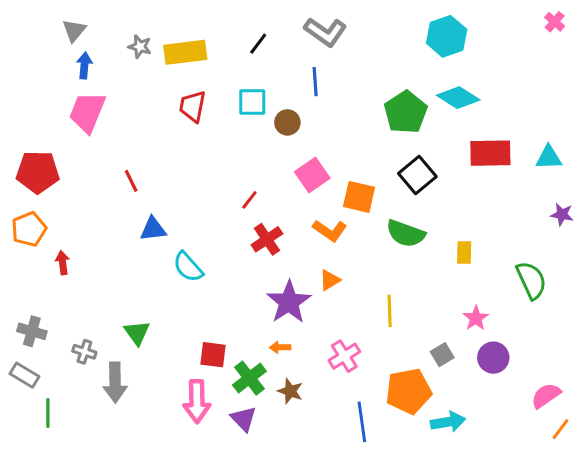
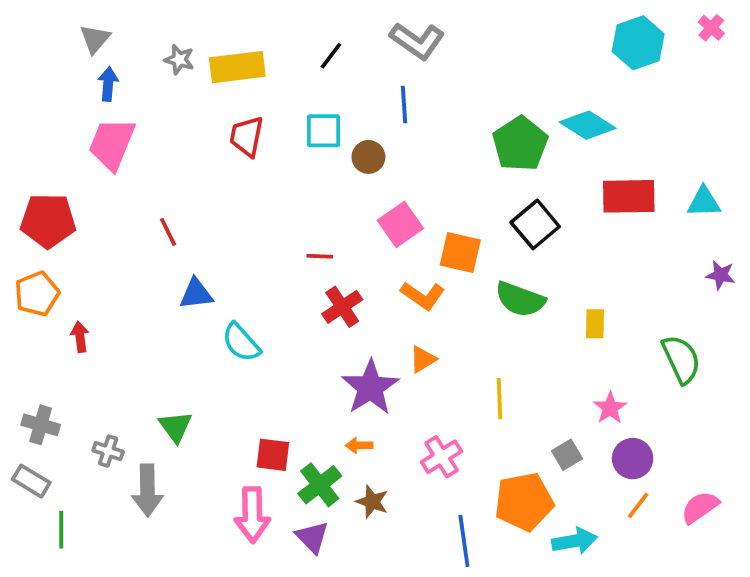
cyan hexagon: (447, 36) -> (638, 43), moved
red line: (249, 200) -> (320, 256), turned 54
orange line: (560, 429) -> (638, 505), moved

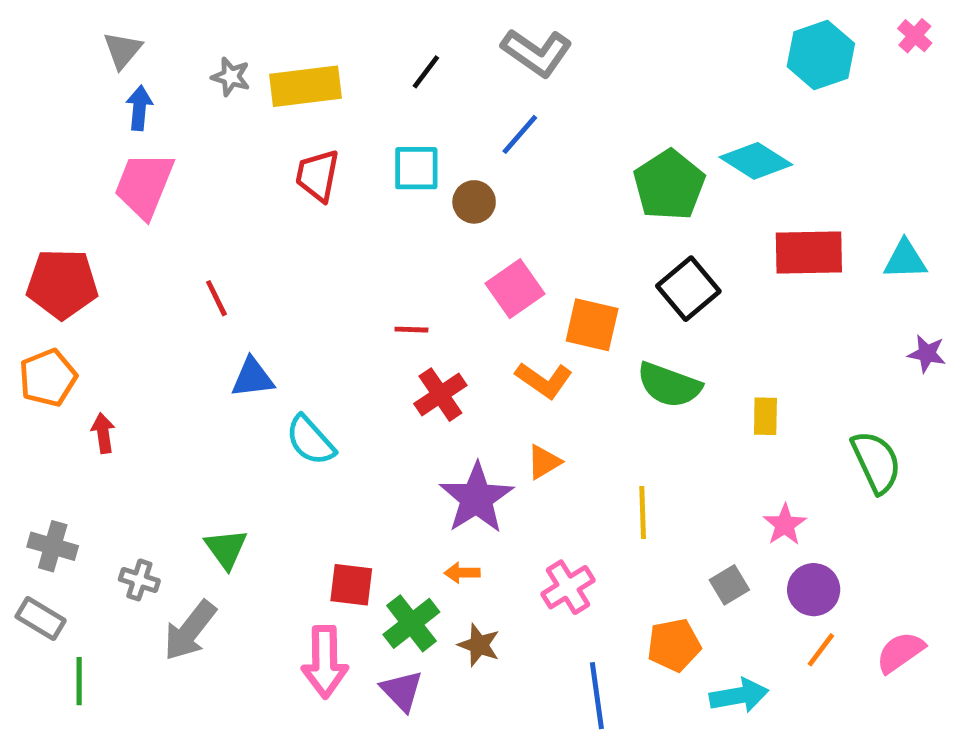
blue line: (404, 105) -> (520, 134), turned 45
gray arrow: (147, 490) -> (190, 631), turned 39
orange pentagon: (524, 502) -> (674, 645), size x0.7

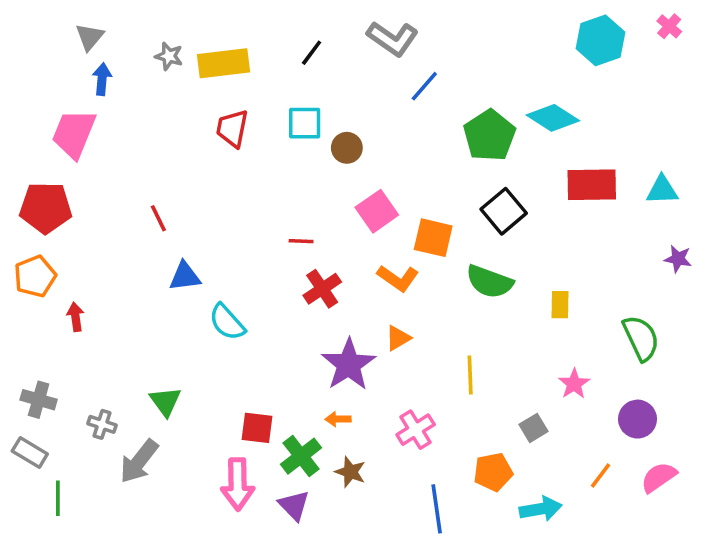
blue line: (520, 134) -> (424, 86), moved
pink trapezoid: (144, 185) -> (74, 134), moved
purple circle: (814, 590) -> (637, 419), moved

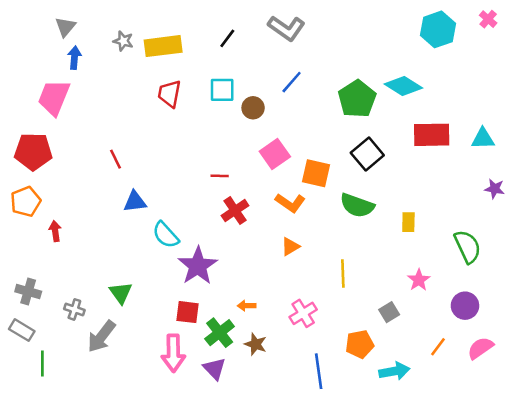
blue line: (424, 86) -> (292, 82), moved
purple star: (349, 364) -> (198, 266), moved

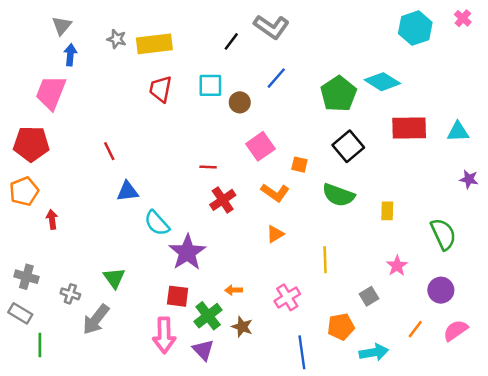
black line: (227, 38) -> (231, 41), moved
orange square: (316, 173) -> (299, 165), size x0.6

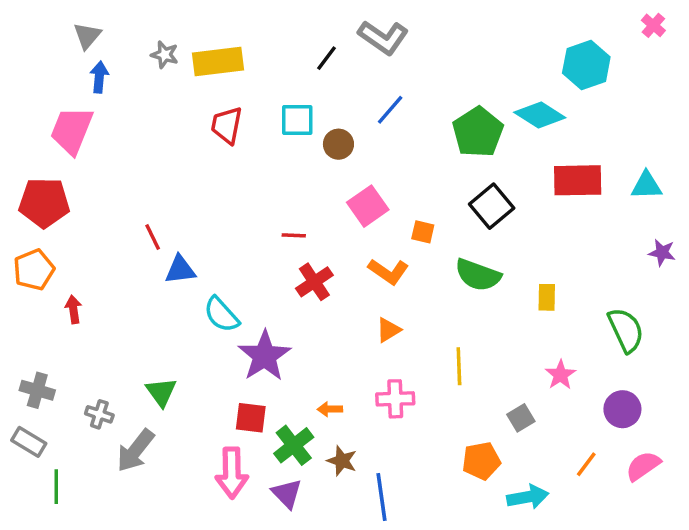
cyan hexagon: (415, 28) -> (586, 65), moved
red line: (109, 151) -> (153, 237), moved
pink cross: (287, 297) -> (395, 399), moved, turned 30
blue line: (302, 352) -> (381, 497), moved

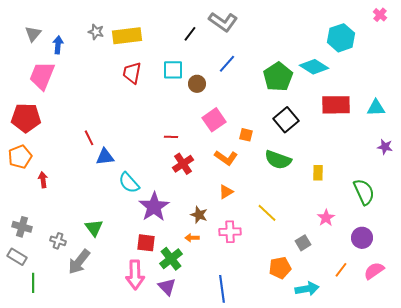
gray triangle: (87, 36) -> (33, 34), moved
yellow line: (459, 366) -> (267, 213), turned -45
brown star: (342, 461) -> (199, 215), moved

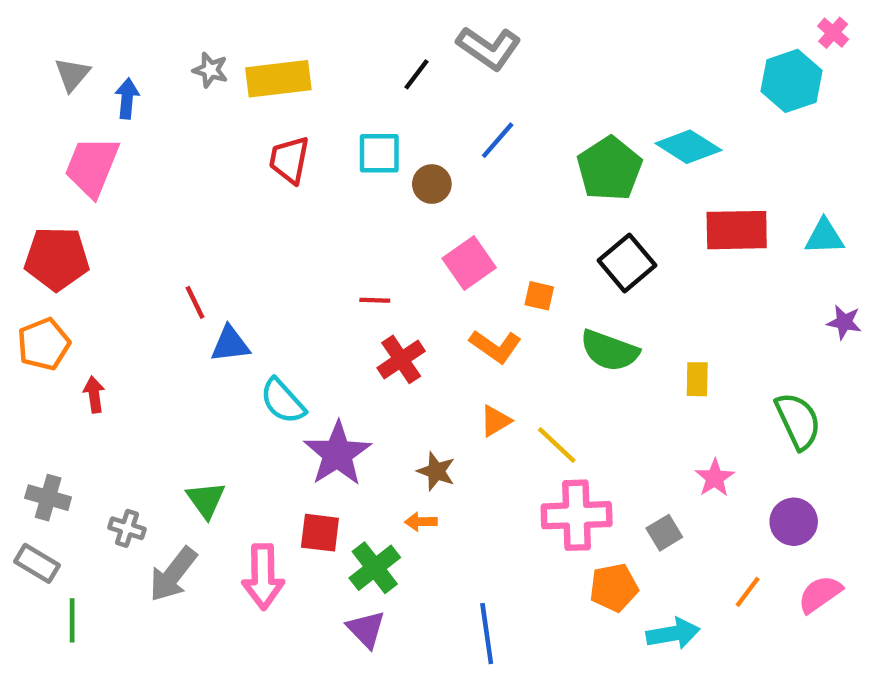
cyan hexagon: (341, 38) -> (791, 81), moved
yellow line: (267, 213) -> (557, 445), moved
pink cross: (230, 232) -> (577, 515), moved, size x1.4
pink arrow: (135, 275) -> (263, 577), moved

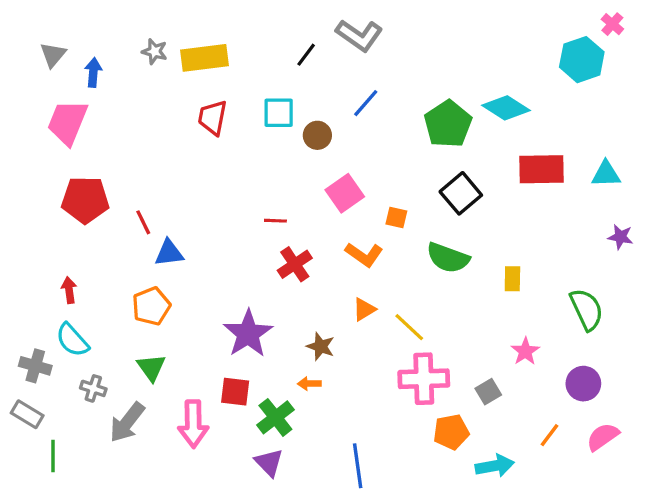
red pentagon: (57, 259) -> (85, 200), moved
orange pentagon: (44, 344) -> (151, 306), moved
cyan semicircle: (283, 401) -> (72, 340), moved

